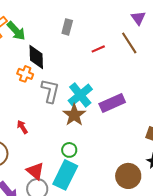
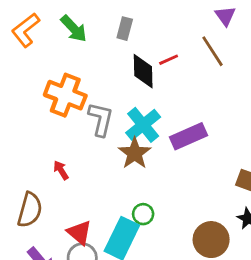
green arrow: (16, 31) -> (74, 29), moved
black diamond: (36, 57) -> (143, 71), moved
orange cross: (25, 74) -> (65, 95), size x1.8
green circle: (69, 150) -> (143, 214), moved

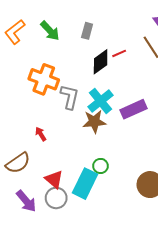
black diamond: (143, 71) -> (101, 62), turned 55
brown star: (135, 153) -> (94, 122), turned 30
brown semicircle: (30, 210) -> (18, 163), turned 40

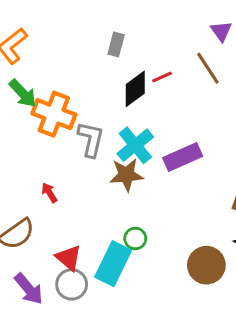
green arrow: (50, 31) -> (23, 93), moved

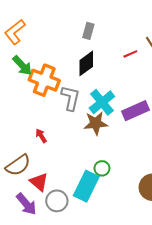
red line: (162, 77) -> (130, 54), moved
black diamond: (135, 89) -> (86, 63), moved
red triangle: (69, 258) -> (39, 182), moved

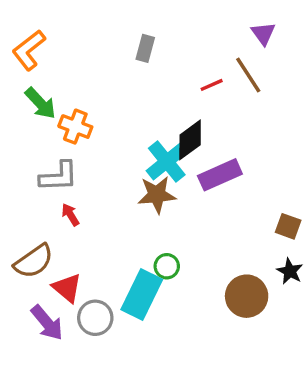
black diamond: (86, 63) -> (190, 140), moved
orange cross: (44, 80) -> (75, 127), size x0.7
gray L-shape: (70, 98) -> (59, 176), moved, turned 75

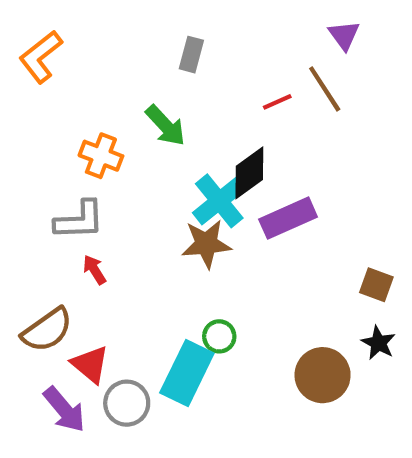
green arrow: (40, 103) -> (165, 126), moved

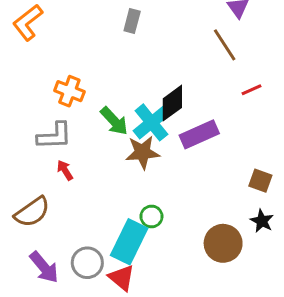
red line: (277, 102) -> (251, 90), moved
green arrow: (165, 126) -> (114, 121), moved
red triangle: (90, 364) -> (122, 278), moved

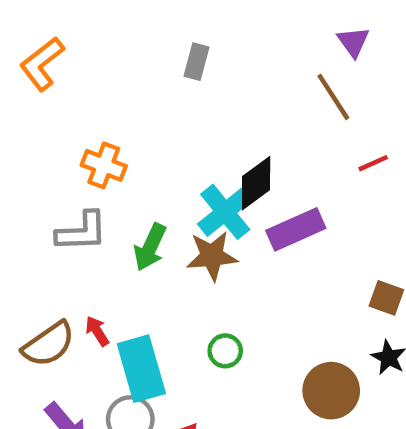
green arrow: (114, 121) -> (150, 247), moved, turned 68
red arrow: (65, 170) -> (97, 331), moved
cyan rectangle: (129, 242) -> (141, 369), moved, turned -42

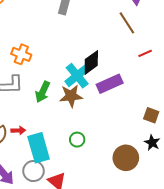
red arrow: (97, 331) -> (18, 130), turned 120

